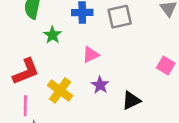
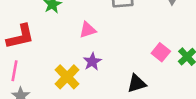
yellow cross: (60, 90) -> (67, 77), moved
black triangle: (131, 100) -> (137, 83), moved

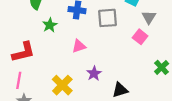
pink square: (161, 52) -> (140, 37), moved
purple star: (92, 62) -> (94, 73), moved

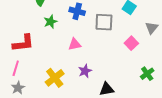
gray triangle: (149, 17) -> (152, 28), moved

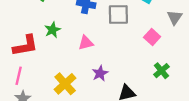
green star: (50, 22) -> (52, 30), moved
green cross: (147, 74) -> (161, 71), moved

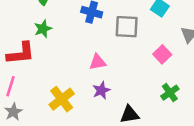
green star: (52, 30) -> (43, 29), moved
pink triangle: (86, 43) -> (98, 62), moved

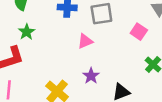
pink triangle: (98, 62) -> (85, 41), moved

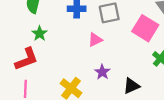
pink square: (139, 32) -> (145, 28), size x1.6

